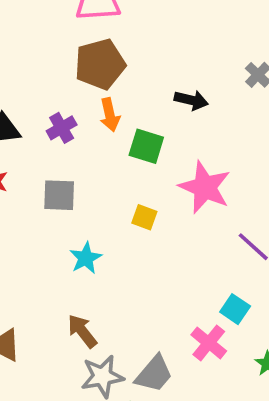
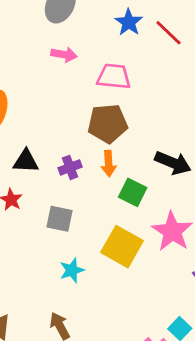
black arrow: (191, 100) -> (173, 163), size x1.4
yellow square: (144, 217) -> (122, 247), size x2.0

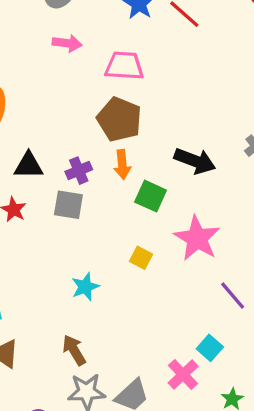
brown pentagon: (108, 124) -> (119, 119), turned 30
gray square: (59, 219) -> (68, 205), moved
yellow square: (122, 247) -> (141, 258), size x0.5

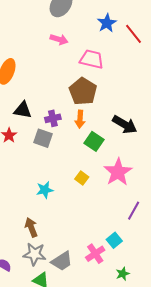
purple line: (233, 296) -> (134, 211), turned 60

